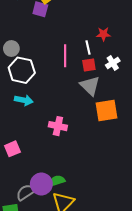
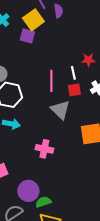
gray triangle: (90, 86) -> (60, 110), moved
purple circle: (41, 184) -> (28, 191), moved

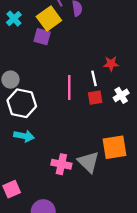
gray triangle: (60, 110) -> (88, 162), moved

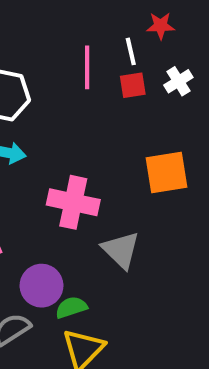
gray triangle: (88, 162) -> (121, 250), moved
pink cross: (61, 164) -> (73, 202), size x1.4

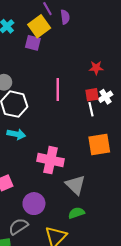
white line: (131, 51) -> (91, 109), moved
red square: (133, 85) -> (92, 95), moved
green semicircle: (71, 307) -> (76, 213), moved

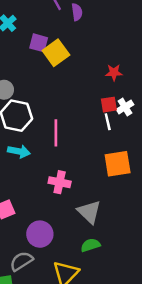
yellow square: (39, 26) -> (56, 53), moved
pink line: (58, 90) -> (56, 133), moved
pink cross: (51, 160) -> (60, 182), size x0.7

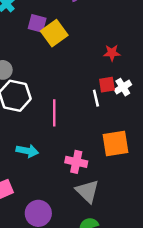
white line: (108, 122) -> (96, 98), moved
cyan arrow: (19, 151) -> (27, 151), moved
pink cross: (60, 182) -> (76, 162), moved

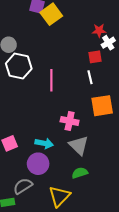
white cross: (123, 87) -> (108, 43), moved
white line: (96, 98) -> (90, 77), moved
cyan arrow: (27, 151) -> (44, 143), moved

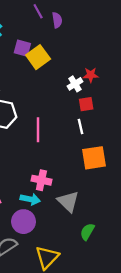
white cross: (108, 43) -> (75, 84), moved
pink cross: (70, 121) -> (41, 180), moved
green semicircle: (80, 173) -> (87, 232), moved, turned -42

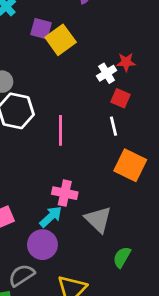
red square: (86, 104) -> (120, 98), turned 32
orange square: (94, 158) -> (130, 165), turned 35
cyan arrow: (30, 199) -> (51, 217), turned -54

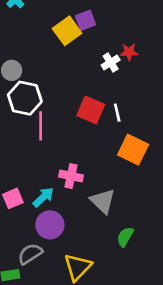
purple square: (41, 29) -> (86, 20), moved, turned -36
red square: (120, 98) -> (91, 110), moved, size x1.5
pink line: (61, 130) -> (41, 126), moved
cyan arrow: (51, 217) -> (43, 197), moved

